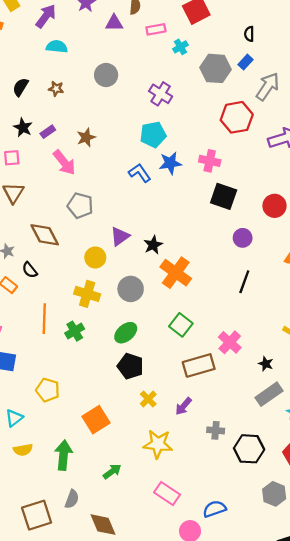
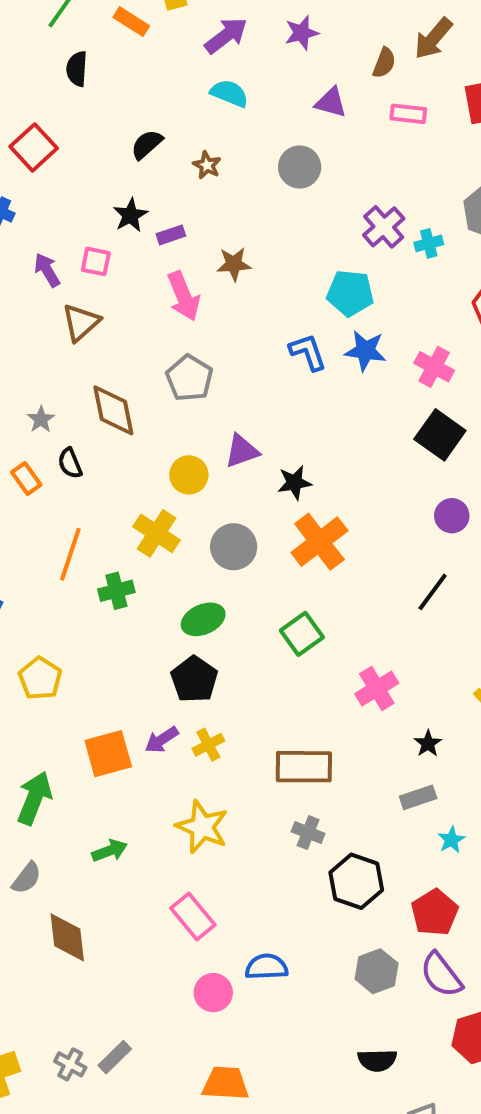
purple triangle: (114, 23) -> (331, 102), moved
cyan cross: (180, 47) -> (429, 243), moved
brown rectangle: (199, 365) -> (304, 767), moved
gray rectangle: (269, 394) -> (418, 797), size x0.7
purple arrow: (183, 406) -> (162, 740), moved

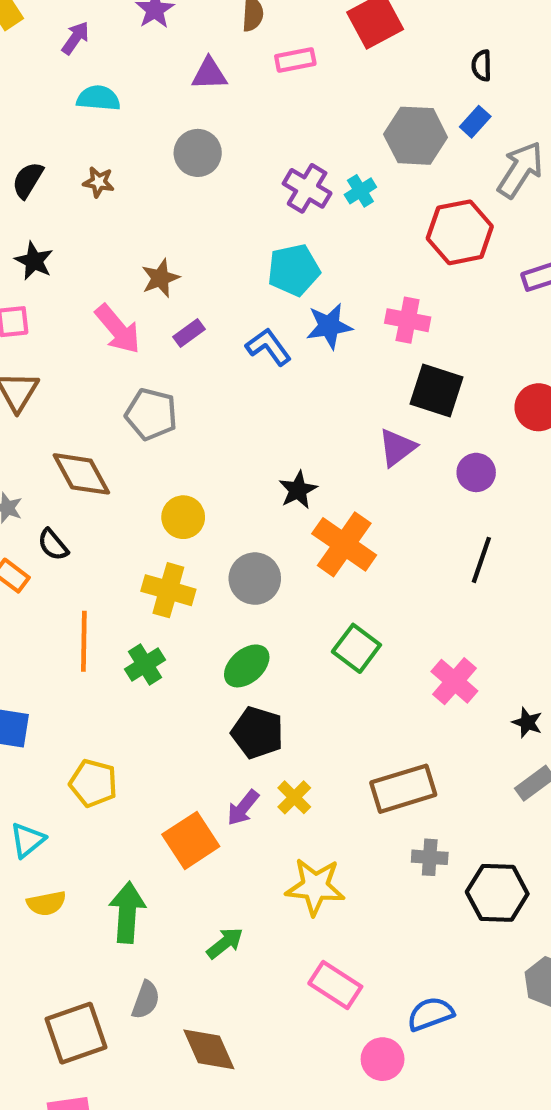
purple arrow: (226, 36) -> (76, 38), size x0.7
purple rectangle: (171, 235) -> (189, 333), moved
purple triangle: (242, 451) -> (397, 448), moved

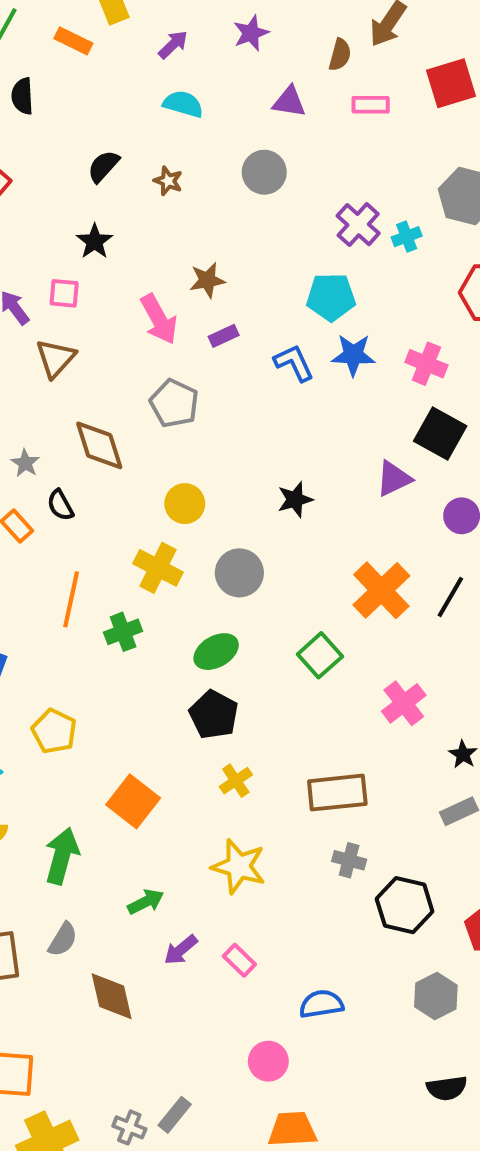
orange cross: (344, 544) -> (381, 590), moved
purple arrow: (243, 808) -> (181, 950), moved
orange square: (191, 840) -> (133, 801), turned -30
pink rectangle: (335, 985) -> (239, 960), size x0.7
pink circle: (383, 1059) -> (268, 1061), moved

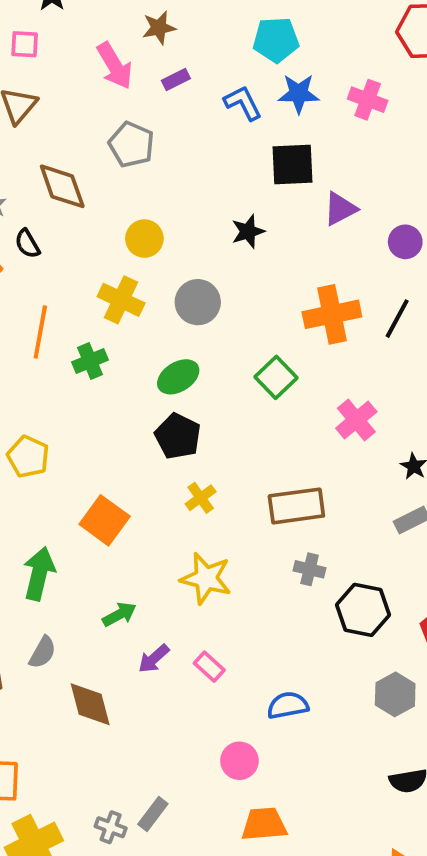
black square: (440, 433) -> (292, 165), moved, turned -30
orange cross: (381, 590) -> (332, 314), turned 34

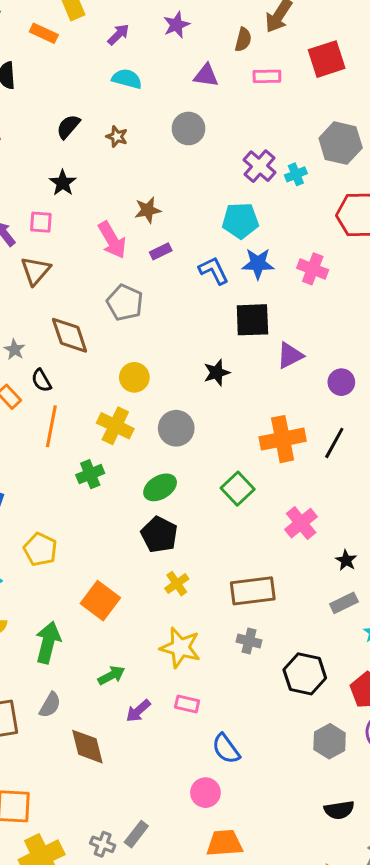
orange line: (40, 332) -> (51, 426), moved
gray cross: (310, 569) -> (249, 641), moved
pink rectangle: (209, 667) -> (187, 704), moved, turned -30
blue semicircle: (288, 705) -> (226, 749), moved, turned -116

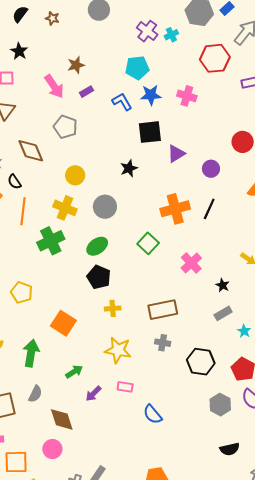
green cross: (90, 474) -> (51, 241), size x1.5
yellow cross: (177, 584) -> (113, 308), turned 35
pink circle: (205, 793) -> (52, 449), moved

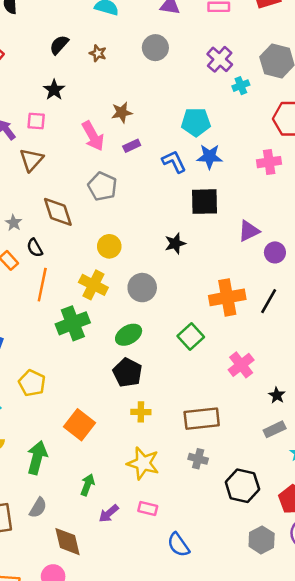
purple cross: (147, 31) -> (220, 59), moved
pink cross: (187, 96) -> (269, 162), moved, turned -30
purple triangle: (176, 154) -> (249, 231), moved
green arrow: (74, 372) -> (88, 485), turned -42

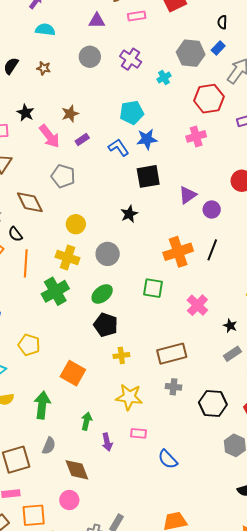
purple cross: (220, 59) -> (131, 59), moved
black star: (54, 90) -> (26, 113), moved
green square: (191, 337) -> (153, 288), turned -30
purple arrow: (109, 513) -> (107, 442), turned -54

